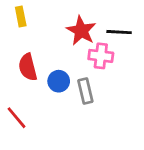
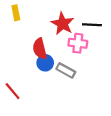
red semicircle: (28, 67) -> (40, 49), moved
gray rectangle: (85, 91) -> (66, 70), turned -48

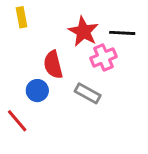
pink cross: (78, 43) -> (103, 57), turned -30
blue circle: (45, 63) -> (37, 91), moved

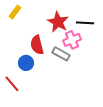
yellow rectangle: (21, 17) -> (15, 12), turned 48
gray rectangle: (88, 93) -> (61, 54), moved

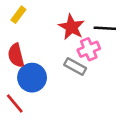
red semicircle: (37, 45) -> (16, 55), moved
blue circle: (26, 63) -> (32, 78), size x1.5

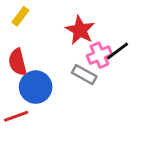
black line: (105, 28) -> (118, 51), moved, turned -40
red line: (15, 104) -> (16, 116), turned -70

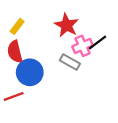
yellow rectangle: (20, 16) -> (17, 26), moved

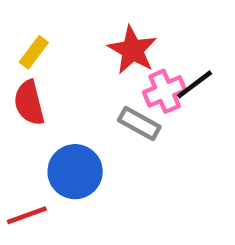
blue circle: (30, 72) -> (75, 172), moved
red line: (14, 96) -> (27, 215), moved

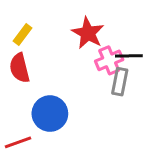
black line: (194, 84) -> (129, 56), turned 36
gray rectangle: (139, 123) -> (120, 82), moved, turned 72

